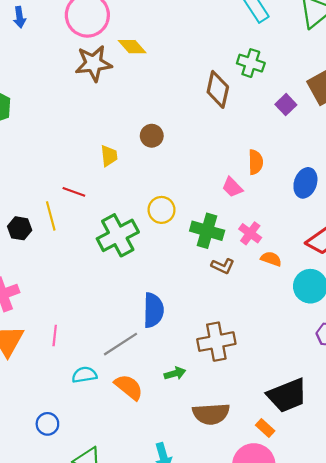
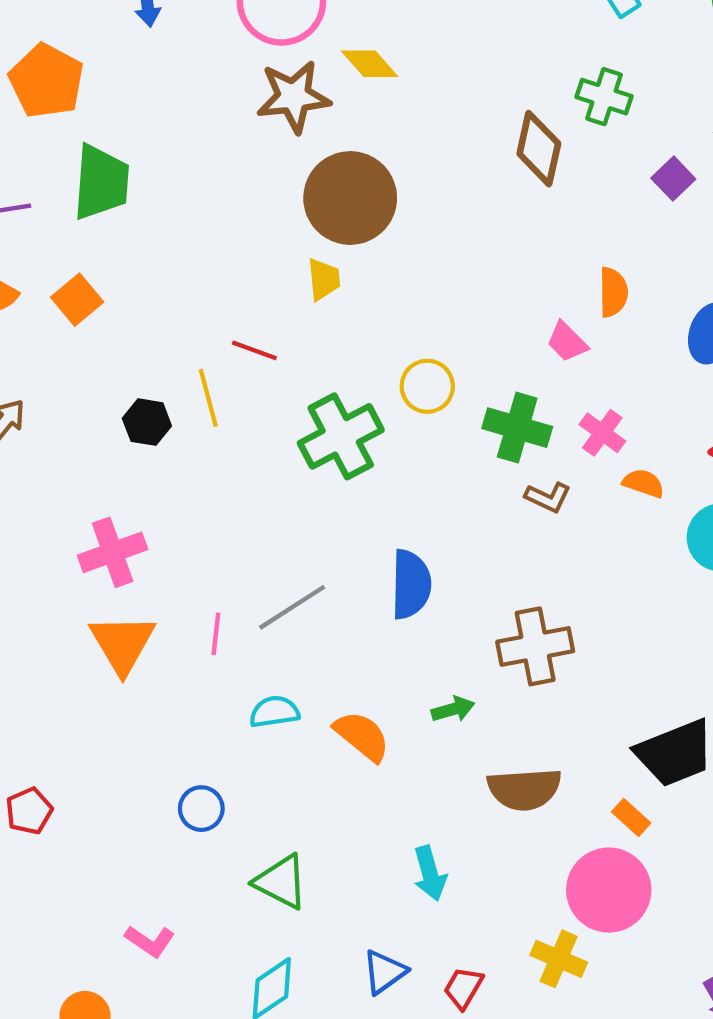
brown circle: (152, 136) -> (350, 198), moved, size x2.0
gray line: (121, 344) -> (292, 607), moved

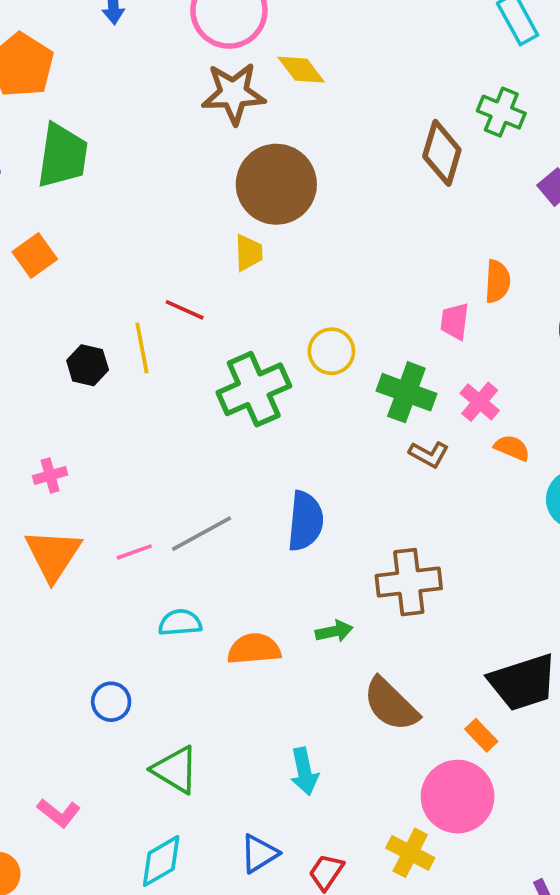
pink trapezoid: (567, 342) -> (455, 321), turned 48
pink cross: (113, 552) -> (50, 475), size x0.6
pink line: (216, 634) -> (134, 552), turned 60
orange semicircle: (362, 736) -> (254, 649), turned -48
brown semicircle: (524, 789) -> (391, 704), turned 44

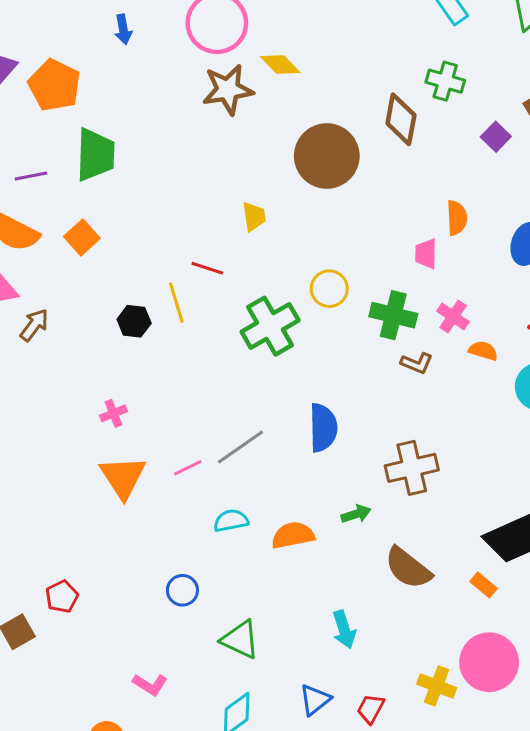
brown circle: (276, 184) -> (327, 156), moved
pink circle: (458, 797) -> (489, 662), moved

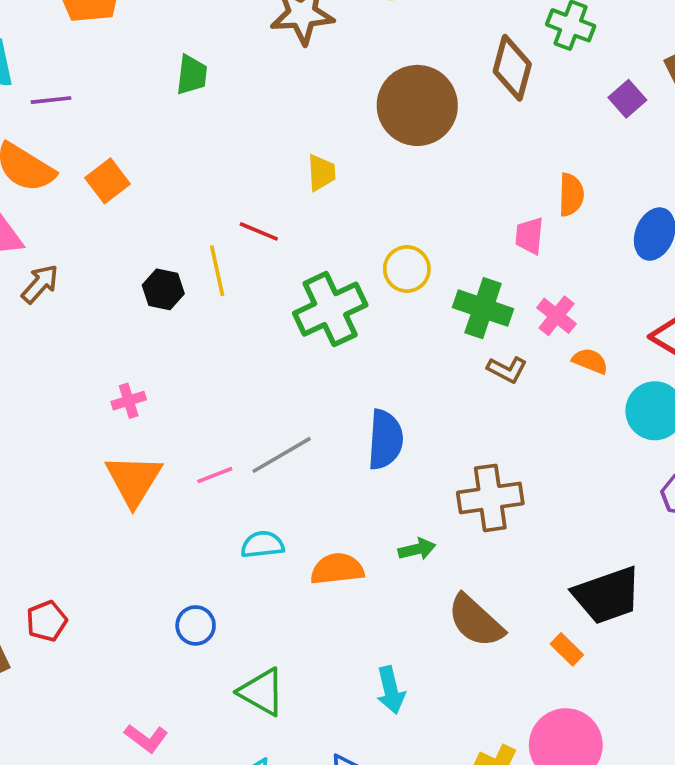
green trapezoid: (95, 155) -> (192, 75), moved, size x0.6

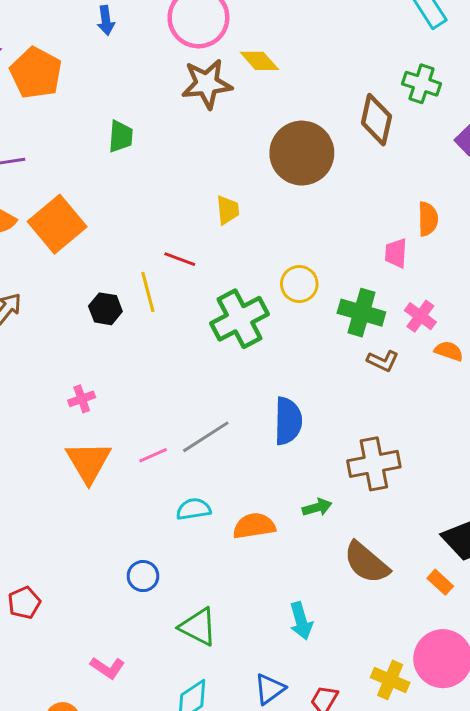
orange square: (108, 181) -> (57, 224), size x1.6
red pentagon: (47, 621) -> (24, 603), moved

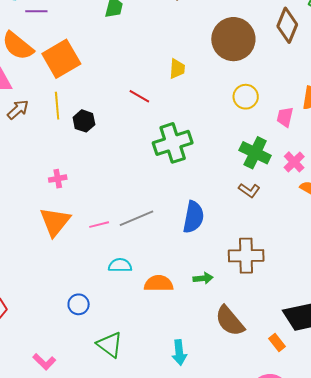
yellow circle: (299, 284) -> (246, 97), moved
yellow line: (148, 292) -> (57, 106), moved
brown L-shape: (383, 361) -> (249, 190), moved

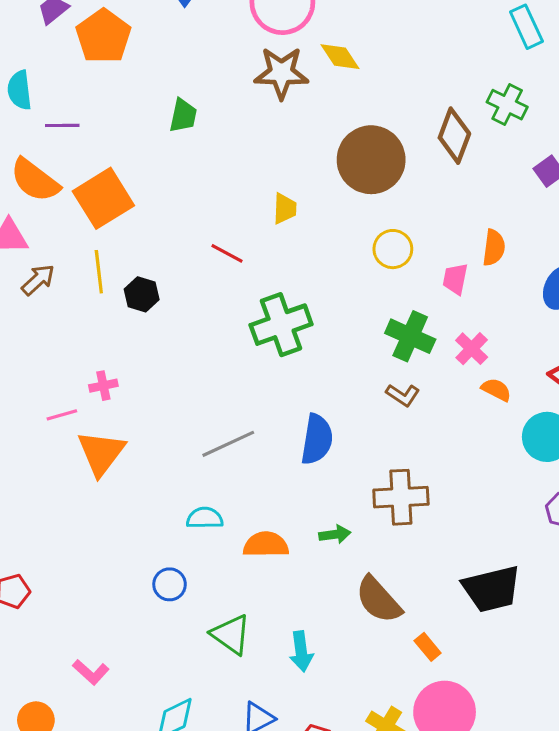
pink line: (99, 225) -> (62, 415), moved
blue circle: (79, 304) -> (170, 584), moved
orange rectangle: (277, 342) -> (428, 647), moved
green triangle: (110, 345) -> (231, 635), moved

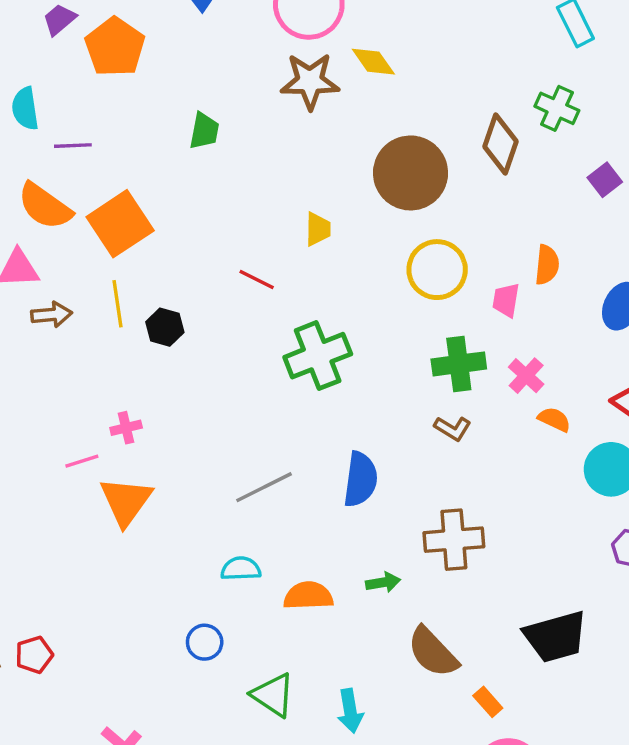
yellow circle: (393, 249) -> (437, 270), size x1.4
brown arrow: (38, 280) -> (51, 315), turned 39
green cross: (410, 336) -> (459, 364), turned -30

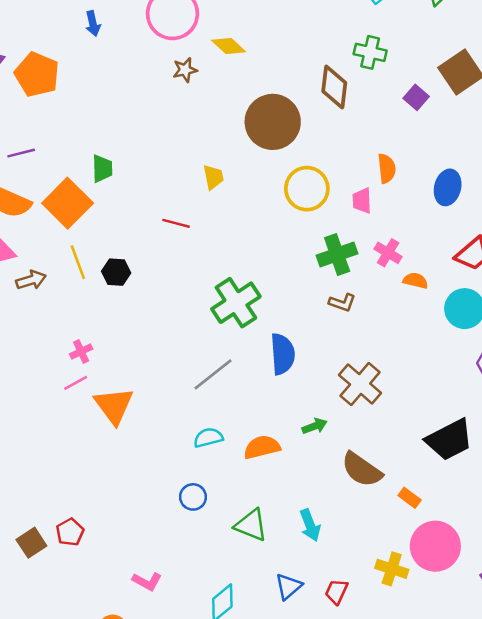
brown star: (310, 81) -> (185, 70), size x0.6
green trapezoid: (204, 131) -> (102, 169), moved
green cross: (318, 356) -> (236, 303), moved
pink cross: (126, 428) -> (81, 352), moved
brown cross: (454, 540) -> (360, 384), turned -33

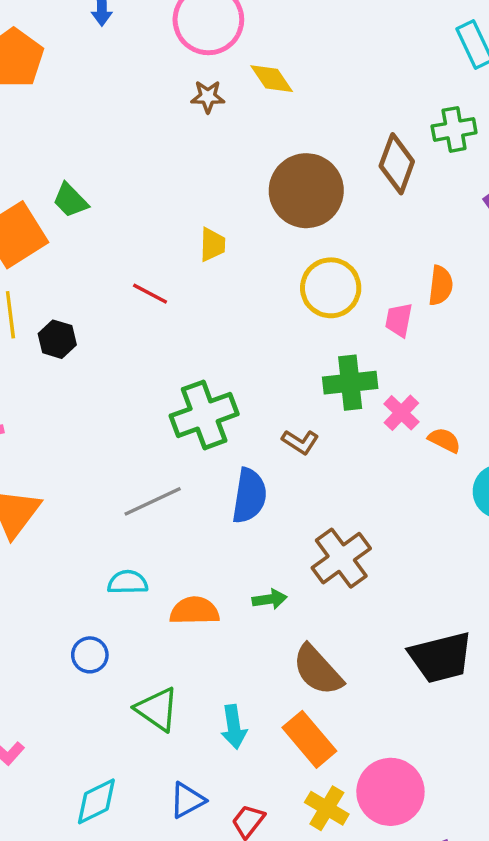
green cross: (370, 52) -> (454, 129), turned -36
green trapezoid: (102, 169) -> (70, 200), turned 124
pink cross: (388, 253) -> (401, 413), moved
brown L-shape: (342, 303) -> (300, 442), moved
orange rectangle: (410, 498) -> (309, 739), moved, size x1.8

